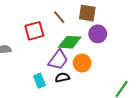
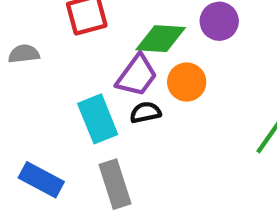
cyan rectangle: (39, 81) -> (98, 119), size x1.5

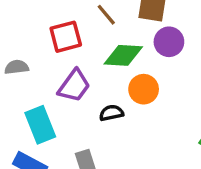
purple trapezoid: (137, 76) -> (74, 86), moved
cyan rectangle: (98, 119) -> (40, 125), moved

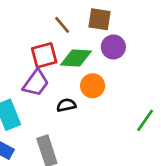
red square: (66, 37) -> (44, 55), moved

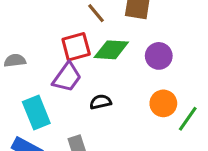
purple circle: (113, 47) -> (159, 56), moved
orange circle: (93, 86) -> (163, 103), moved

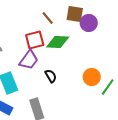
purple circle: (159, 56) -> (89, 23), moved
black semicircle: (101, 102) -> (51, 76), turned 72

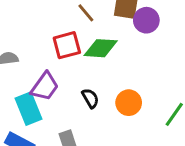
purple trapezoid: (29, 60) -> (45, 86), moved
orange circle: (92, 77) -> (129, 103), moved

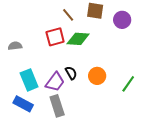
purple circle: (146, 20) -> (122, 20), moved
purple trapezoid: (45, 86) -> (55, 82), moved

